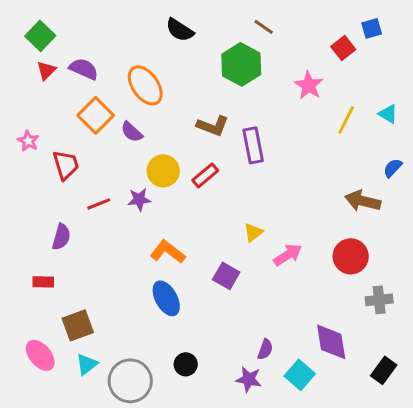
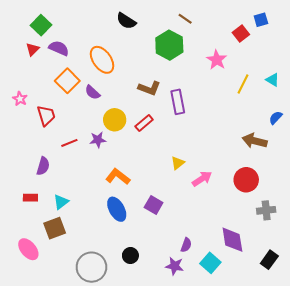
green square: (40, 36) -> (41, 25), moved
purple square: (226, 276) -> (154, 205), moved
cyan triangle: (87, 364) -> (61, 202), moved

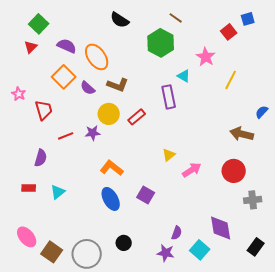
purple semicircle: (59, 48) -> (67, 46), moved
cyan triangle: (272, 80) -> (184, 76), moved
brown L-shape: (149, 88) -> (118, 85), moved
brown square: (55, 228) -> (52, 252), moved, turned -35

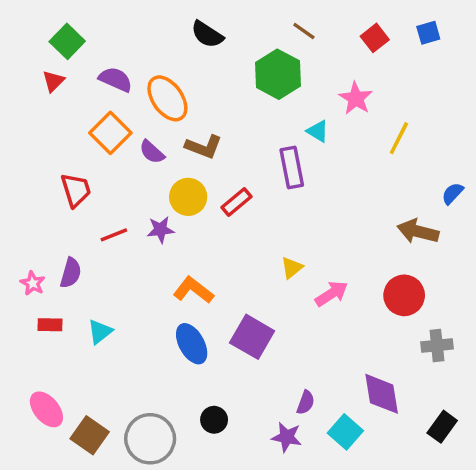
red square: (229, 32) -> (375, 38), moved
pink star: (19, 94) -> (33, 283), moved
purple square: (146, 195) -> (252, 337), size x1.4

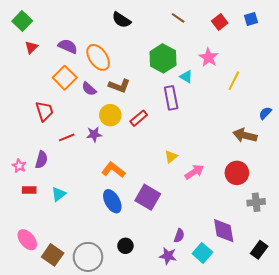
green square: (67, 41) -> (22, 21), moved
green hexagon: (278, 74) -> (163, 58), moved

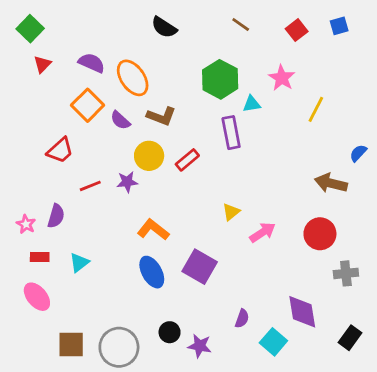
cyan triangle: (186, 77) -> (252, 104), turned -40
red trapezoid: (44, 111) -> (60, 150), turned 65
pink ellipse: (27, 240) -> (37, 297), moved
brown square: (53, 255) -> (71, 345), turned -35
purple star: (168, 256) -> (200, 346), moved

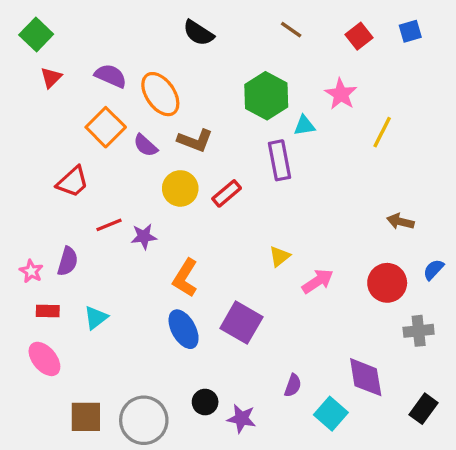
blue semicircle: (358, 153) -> (434, 270), moved
purple star: (127, 182) -> (144, 236), moved
brown arrow: (331, 183) -> (400, 222), size x0.7
orange L-shape: (153, 230) -> (185, 278), turned -96

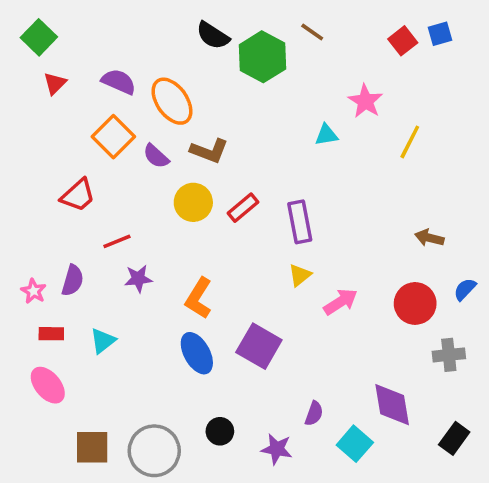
red square: (359, 36) -> (403, 41), moved
green hexagon: (266, 96) -> (262, 57), moved
purple rectangle: (280, 160) -> (300, 222), moved
purple star: (144, 236) -> (138, 279), moved
purple star: (241, 419) -> (277, 449), moved

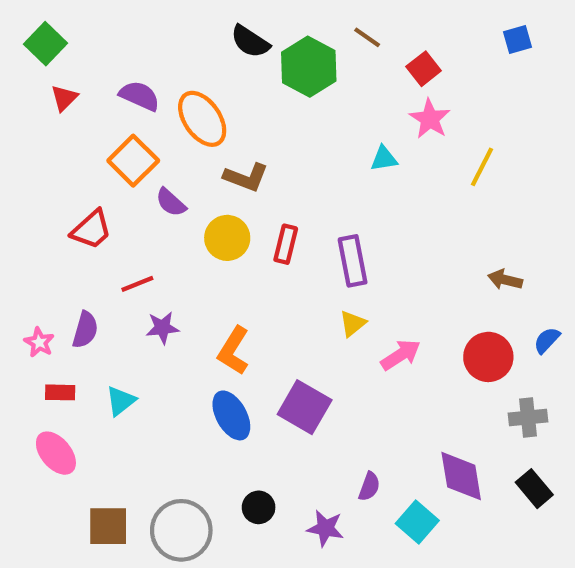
red square: (403, 41) -> (424, 69), moved
purple semicircle: (156, 156) -> (171, 202), moved
red rectangle: (243, 208) -> (286, 244), turned -36
black rectangle: (454, 438) -> (534, 489), moved, turned -76

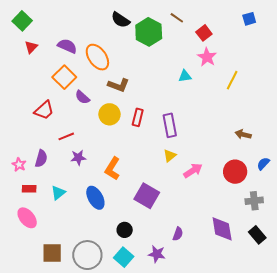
blue ellipse: (231, 415) -> (95, 198), moved
black circle: (259, 507) -> (125, 230), moved
cyan square: (417, 522) -> (124, 257), moved

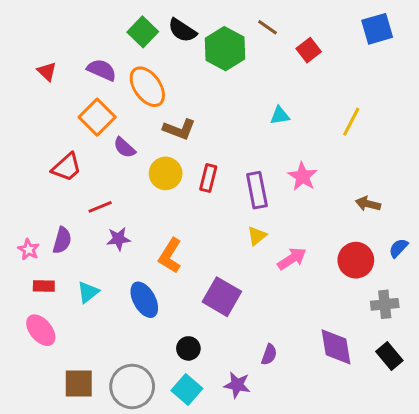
blue square: (249, 19) -> (377, 29), size x1.5
green square: (22, 21) -> (143, 32), moved
red triangle: (31, 47) -> (47, 71), turned -32
pink star: (207, 57) -> (303, 176), moved

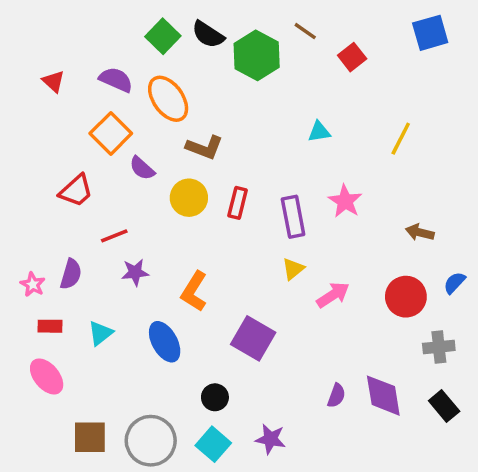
purple semicircle: (269, 355) -> (336, 396), moved

